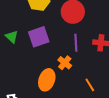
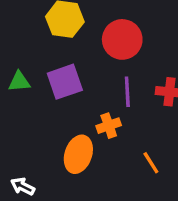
green triangle: (12, 37) -> (19, 82), turned -48
orange cross: (65, 63) -> (109, 126), turned 32

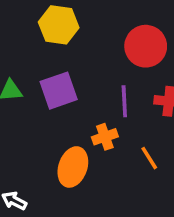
red circle: (122, 39) -> (146, 46), moved
orange line: (151, 163) -> (149, 158), moved

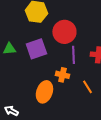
red circle: (146, 46) -> (64, 32), moved
orange cross: (105, 137) -> (62, 75), turned 32

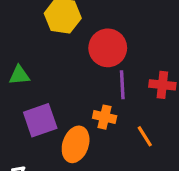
purple square: (36, 49) -> (40, 120), moved

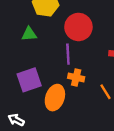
green triangle: (19, 75) -> (29, 34), moved
purple line: (122, 85) -> (68, 54), moved

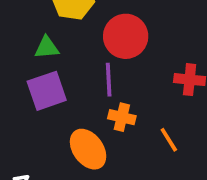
purple square: (29, 80) -> (47, 91), moved
orange ellipse: (55, 98) -> (88, 149), turned -55

